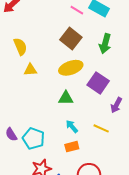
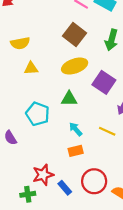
yellow semicircle: (20, 47) -> (20, 43), turned 102
cyan pentagon: (33, 138) -> (38, 114), moved

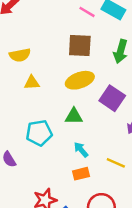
brown square: (75, 35) -> (80, 45), turned -35
cyan pentagon: (38, 114) -> (39, 133), turned -30
yellow line: (107, 131) -> (116, 163), moved

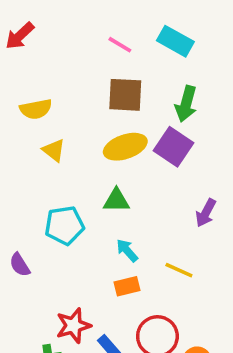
pink line: (87, 12) -> (120, 45), moved
yellow triangle: (32, 83) -> (54, 150), turned 42
purple square: (112, 98) -> (174, 147), moved

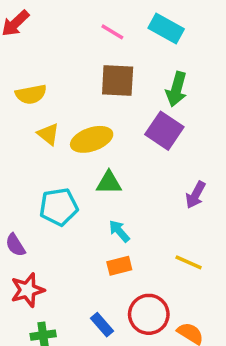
yellow ellipse: (125, 147) -> (92, 139), moved
yellow line: (179, 270) -> (189, 262), moved
red star: (73, 326) -> (28, 290), moved

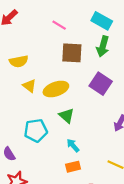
pink line: (112, 32) -> (59, 25), moved
green arrow: (176, 89) -> (103, 46), moved
green triangle: (109, 183) -> (67, 116), turned 42

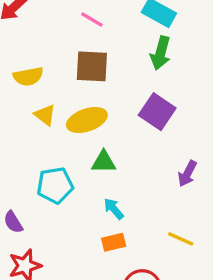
brown square: (72, 53) -> (92, 66), moved
green triangle: (67, 116) -> (104, 162), turned -42

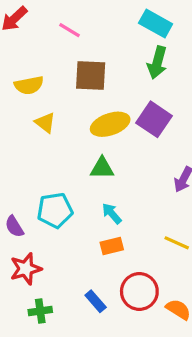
pink line: (92, 20) -> (70, 30), moved
yellow ellipse: (87, 120) -> (110, 124), moved
cyan pentagon: (55, 185) -> (55, 210), moved

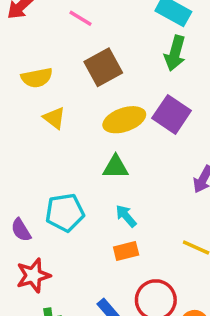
brown square: (91, 76) -> (103, 67), turned -32

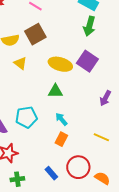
brown square: (103, 67) -> (35, 34), moved
yellow ellipse: (124, 120) -> (60, 64), turned 35
orange rectangle: (126, 251) -> (61, 139), turned -48

